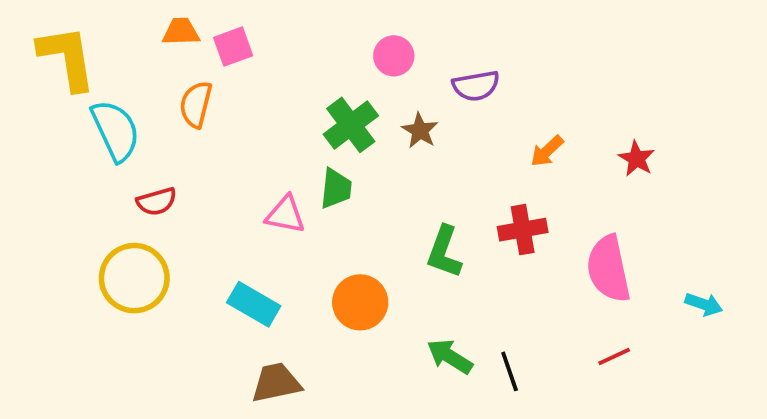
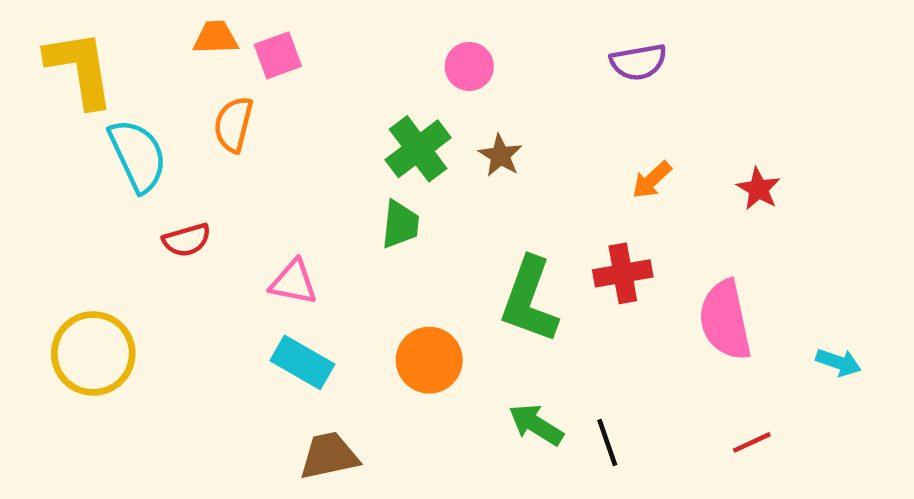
purple semicircle: (476, 86) -> (638, 62), moved
pink triangle: (285, 215) -> (293, 282), moved
green L-shape: (444, 252) -> (529, 300), size x1.4
yellow circle: (134, 278) -> (93, 353), moved
red line: (614, 357) -> (752, 442), moved

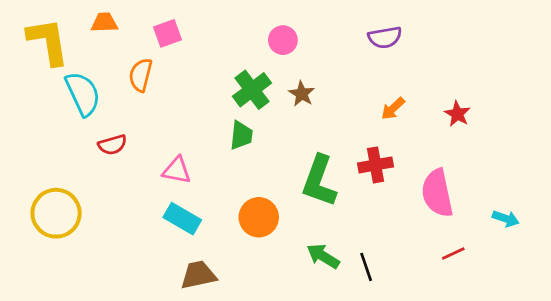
orange trapezoid: (216, 38) -> (104, 23), moved
red line: (752, 442) -> (453, 253), moved

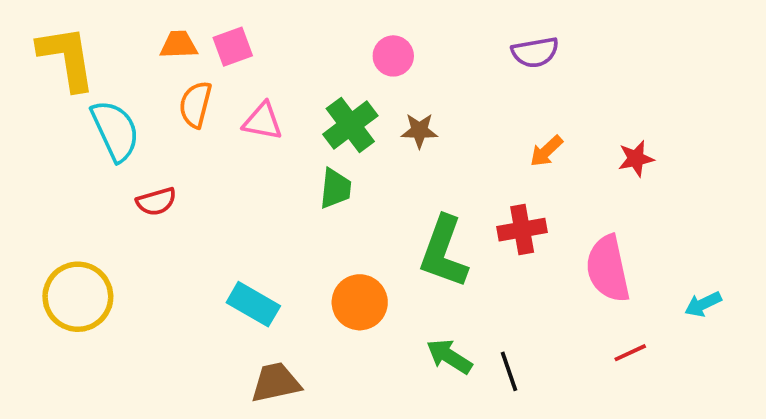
orange trapezoid: (104, 23) -> (179, 45), moved
brown star: (302, 94) -> (419, 131), turned -30
red star: (457, 114) -> (636, 159), turned 30
pink triangle: (177, 170) -> (263, 121), moved
cyan arrow: (506, 219) -> (703, 304), turned 135

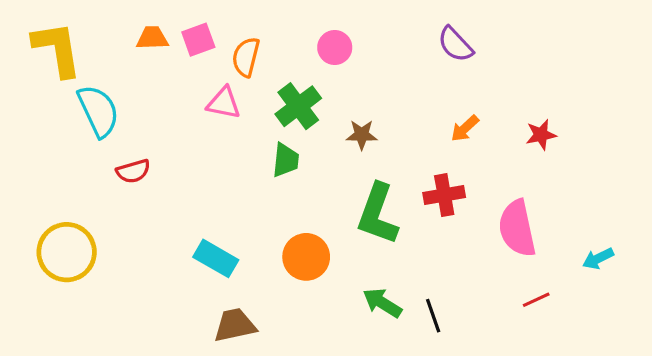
purple semicircle: (535, 52) -> (455, 44), turned 57
orange semicircle: (195, 104) -> (246, 57), moved
brown star: (419, 131) -> (362, 135), moved

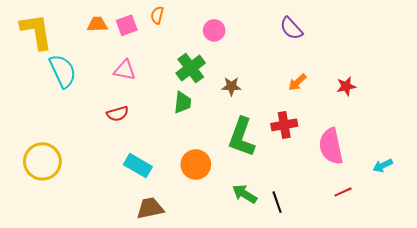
orange semicircle: (246, 57) -> (157, 15), moved, size x0.7
pink triangle: (224, 103) -> (125, 70), moved
red semicircle: (133, 171) -> (118, 114), moved

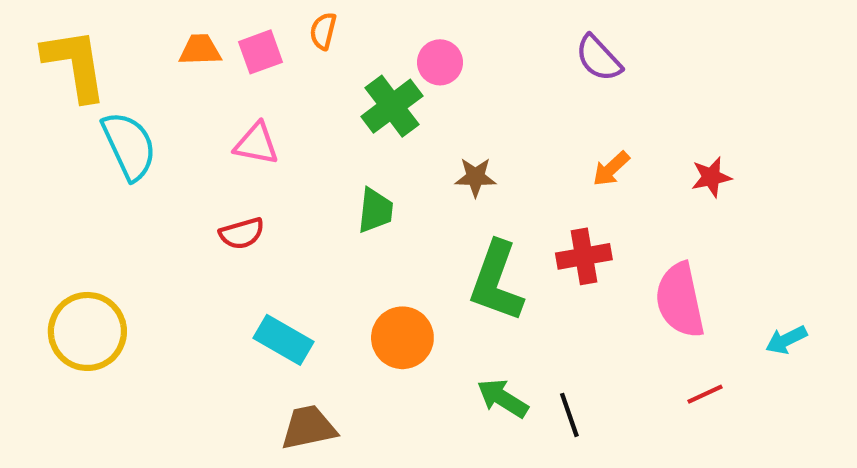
green cross: (191, 68) -> (392, 106), moved

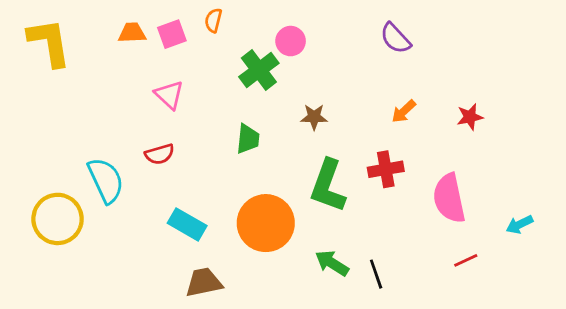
pink triangle: (256, 144) -> (169, 95), turned 32
cyan semicircle: (129, 146) -> (106, 180), moved
orange circle: (402, 338) -> (266, 223), size x1.4

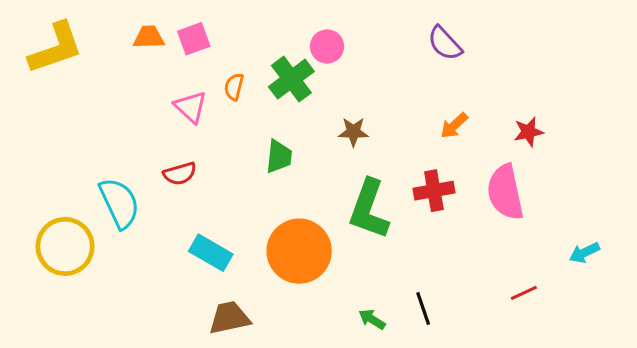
orange semicircle: (213, 20) -> (234, 87), moved
yellow L-shape: (49, 42) -> (56, 48), turned 80
pink semicircle: (449, 198) -> (505, 192), moved
green arrow: (332, 263) -> (372, 319), moved, size x0.7

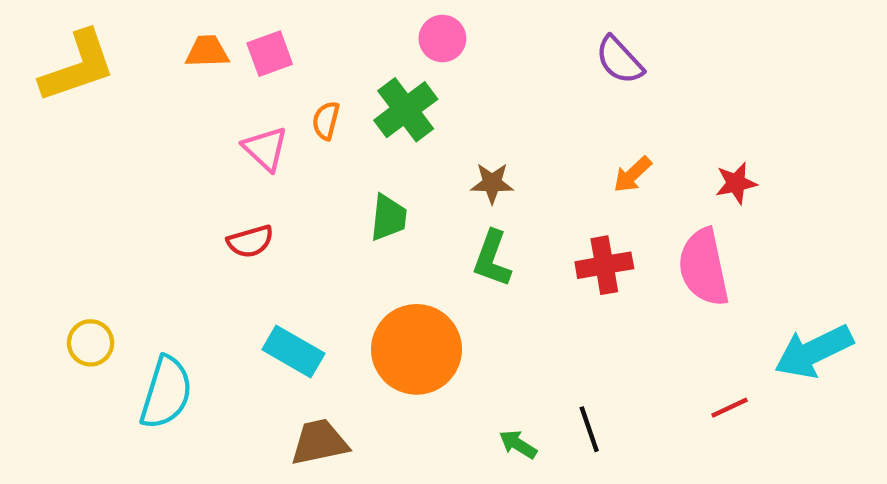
pink circle: (327, 46) -> (442, 38), moved
cyan semicircle: (119, 203) -> (166, 393), moved, turned 42
green L-shape: (369, 209) -> (492, 259), moved, size x0.7
yellow circle: (65, 246) -> (91, 343), size x0.6
cyan arrow: (584, 253) -> (814, 352), size x1.8

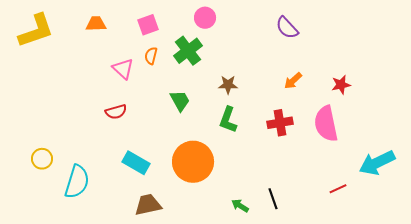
pink square: (270, 54) -> (148, 25), moved
green trapezoid: (388, 218) -> (180, 101), turned -35

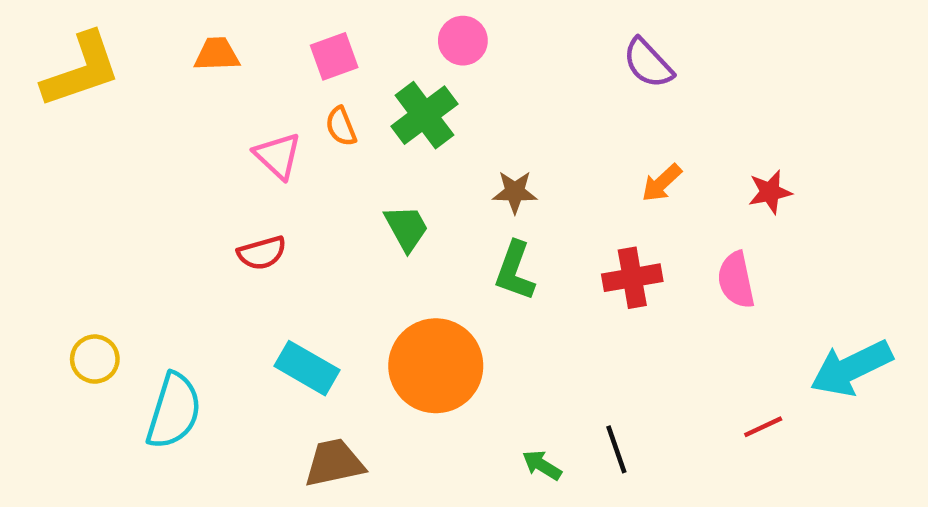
orange semicircle: (151, 56) -> (341, 126), turned -36
pink semicircle: (326, 124) -> (736, 280), size x0.7

